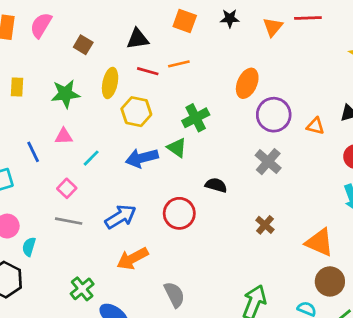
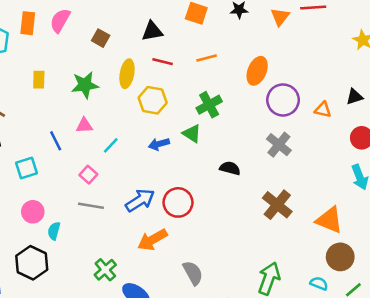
orange line: (179, 64) -> (207, 58), moved
blue arrow: (142, 158) -> (159, 144), size x0.7
red circle: (179, 213) -> (178, 202), moved
brown cross: (265, 225) -> (277, 205), size x1.6

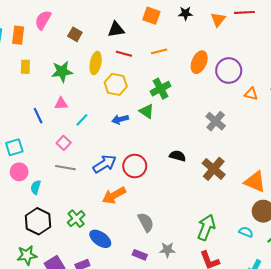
orange rectangle: (28, 23) -> (18, 35), moved
purple circle: (283, 100) -> (229, 71), moved
cyan square: (27, 168) -> (14, 147), moved
black semicircle: (230, 168) -> (178, 156), moved
black hexagon: (32, 263) -> (38, 221), moved

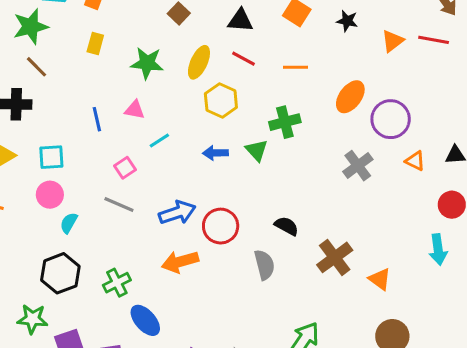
gray cross: (216, 121) -> (358, 166), moved
orange triangle: (255, 182) -> (380, 279), moved, size x0.7
gray semicircle: (146, 222) -> (264, 265), moved

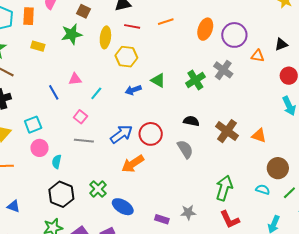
yellow rectangle: (95, 44) -> (38, 46), turned -72
green star: (147, 63) -> (72, 34), moved
green cross: (285, 122) -> (195, 80), moved

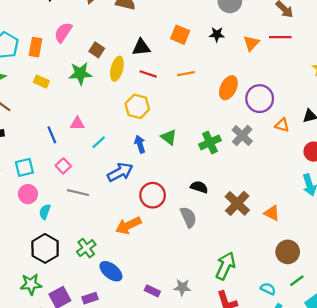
yellow ellipse: (105, 37) -> (117, 69), moved
blue arrow: (133, 90) -> (140, 144), turned 84
pink square: (80, 117) -> (63, 166), moved
blue arrow: (121, 134) -> (120, 172), moved
cyan semicircle: (263, 190) -> (268, 289), moved

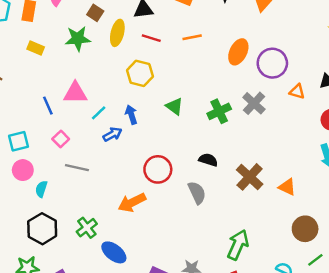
pink triangle: (77, 124) -> (75, 93), size x1.5
blue arrow: (140, 144) -> (131, 115), moved
blue arrow: (120, 172) -> (112, 134), moved, size x0.7

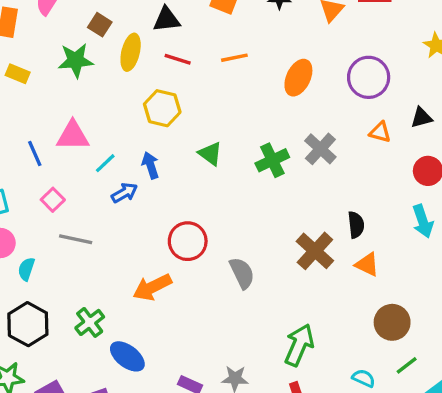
purple circle: (272, 63) -> (369, 77), moved
black semicircle: (208, 160) -> (356, 225), moved, turned 66

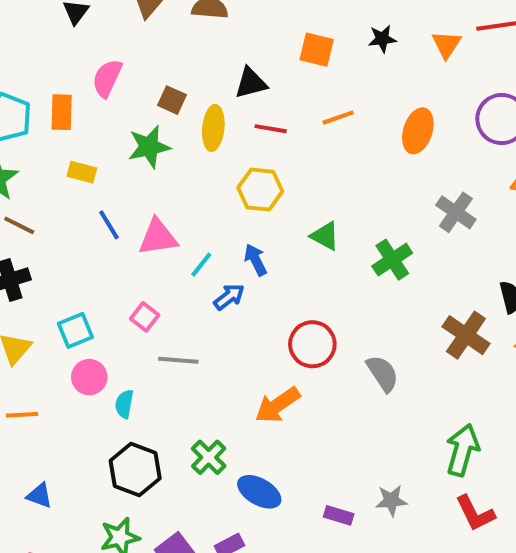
blue line: (35, 153) -> (109, 225), moved
green cross: (272, 160) -> (392, 260), moved

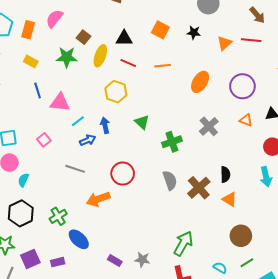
gray line: (178, 360) -> (75, 169), moved
gray semicircle: (383, 373) -> (170, 180), moved

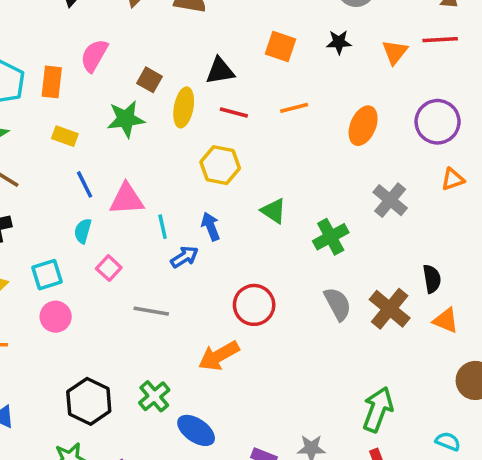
orange triangle: (246, 120) -> (453, 179), turned -32
cyan line: (78, 121) -> (163, 227), turned -56
gray line: (75, 169) -> (151, 311), moved
cyan semicircle: (23, 180) -> (83, 231), moved

